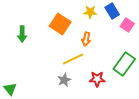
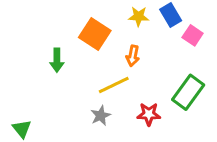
green arrow: (22, 34) -> (57, 60), moved

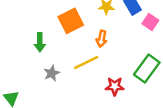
orange square: (95, 34) -> (71, 21), turned 30
gray star: (101, 116) -> (52, 73), moved

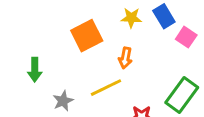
green arrow: (40, 42) -> (35, 70), moved

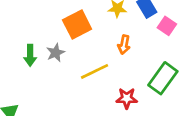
orange arrow: (125, 58) -> (124, 45), moved
gray star: (63, 101) -> (56, 53), moved

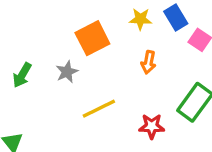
green arrow: (30, 55) -> (22, 75), moved, turned 30
yellow line: (94, 71) -> (99, 109), moved

